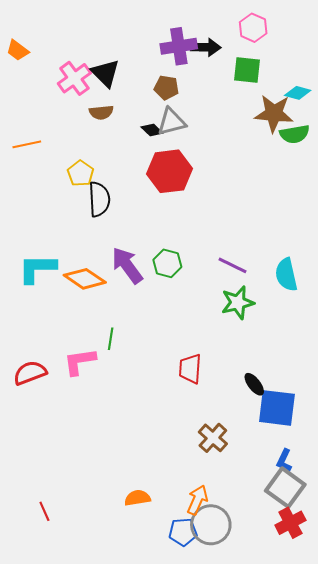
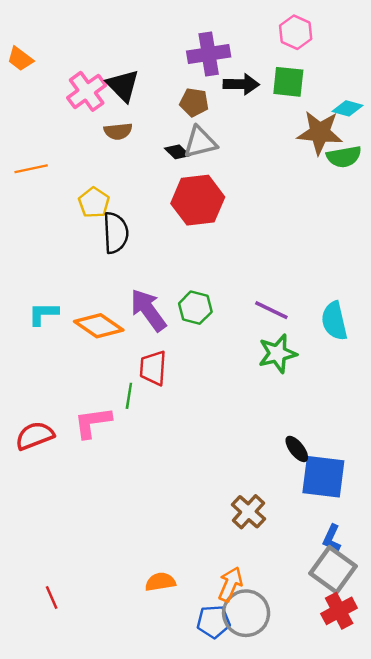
black arrow: (206, 47) -> (241, 84), moved
cyan L-shape: (37, 268) -> (43, 314), size x0.7
red trapezoid: (190, 369) -> (153, 368), moved

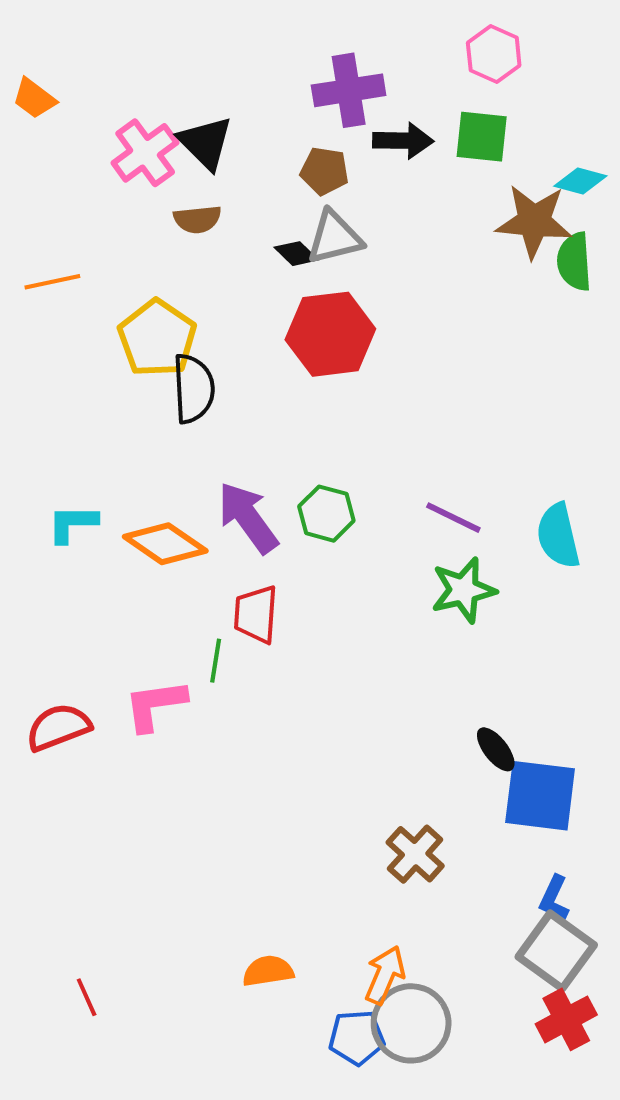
green semicircle: (344, 157) -> (574, 262), turned 96
yellow pentagon: (94, 203) -> (157, 338), size x1.5

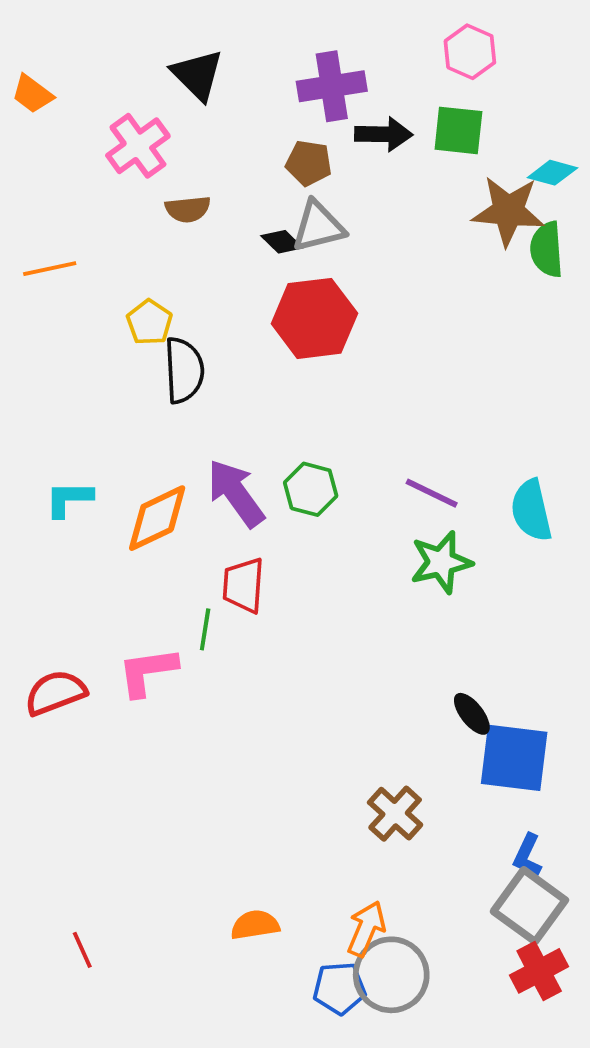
black triangle: (206, 143) -> (197, 75), moved
yellow pentagon: (157, 338) -> (149, 322), size x0.6
orange diamond: (165, 544) -> (157, 518), turned -60

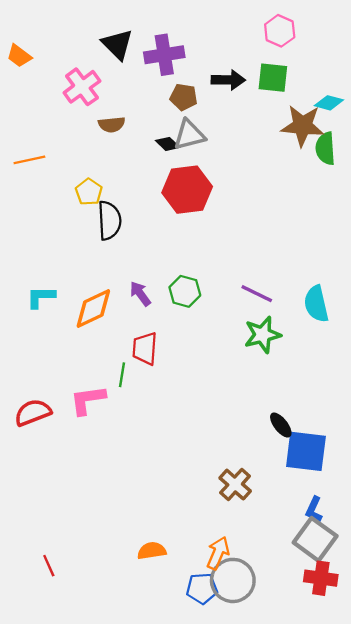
purple cross: (332, 86) -> (164, 55), moved
purple arrow: (236, 493) -> (140, 294), size x0.6
red cross: (539, 971) -> (321, 578), turned 36

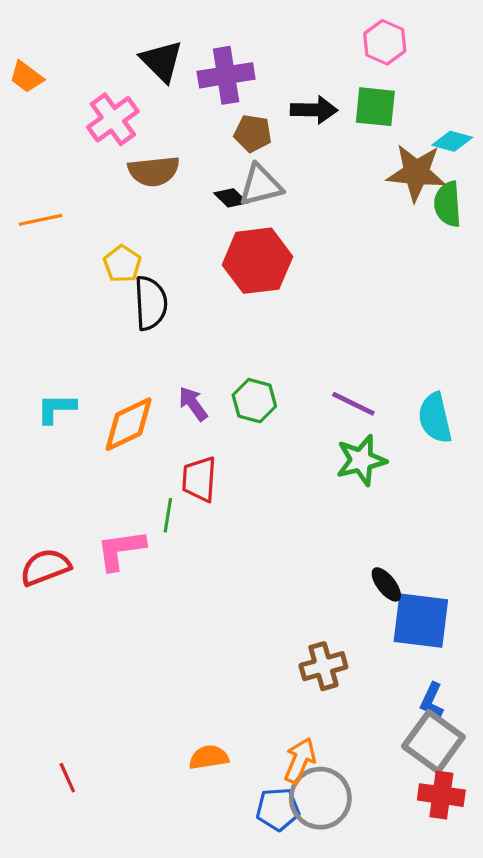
brown semicircle: (112, 124) -> (154, 171), size x1.4
brown cross: (235, 484) -> (323, 666), turned 32

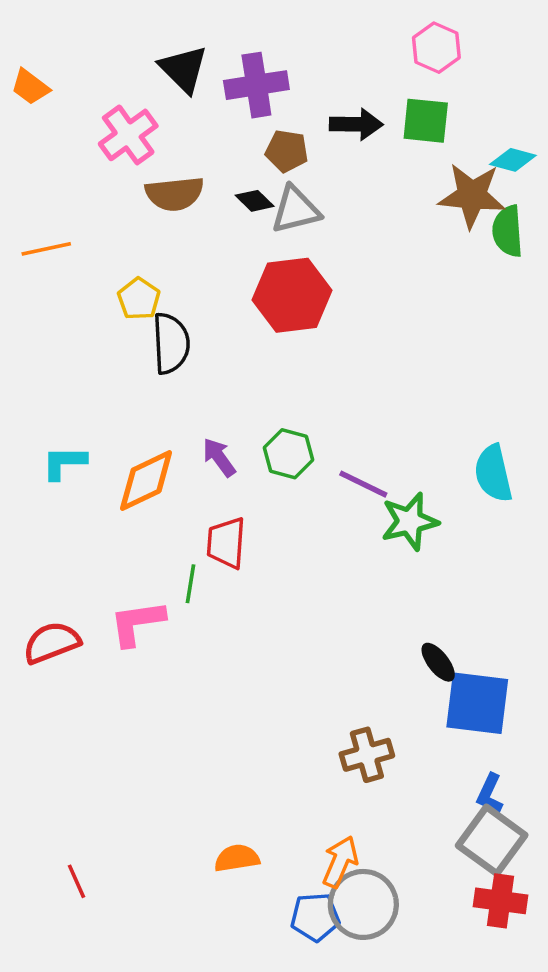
black diamond: (231, 198) -> (255, 201), moved
purple line: (353, 404) -> (363, 484), moved

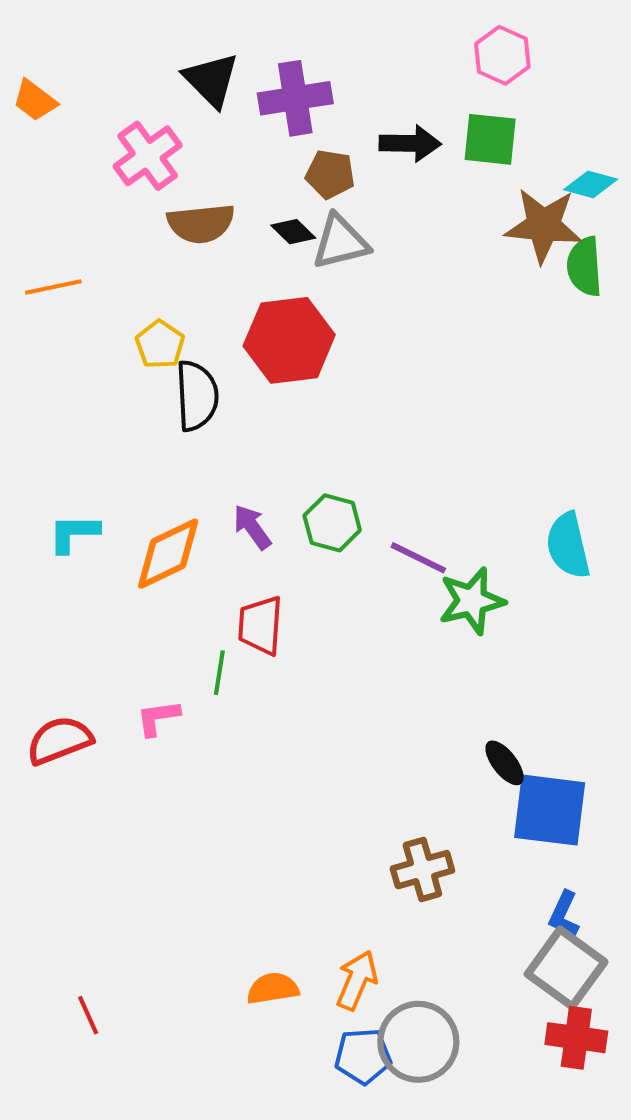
red hexagon: (292, 295) -> (289, 340), moved
pink L-shape: (137, 623) -> (158, 718), size x0.7
orange arrow: (340, 862) -> (357, 980), moved

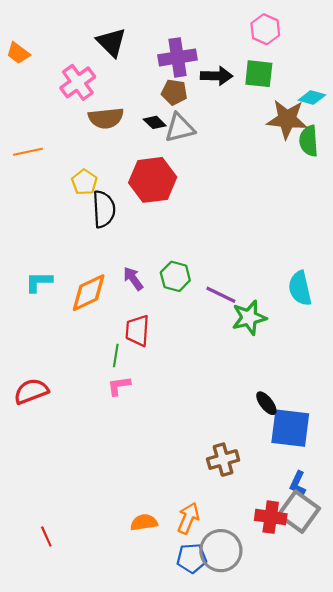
purple cross: (295, 98) -> (178, 57), moved
pink L-shape: (158, 718) -> (119, 386), moved
red cross: (576, 1038) -> (271, 517), moved

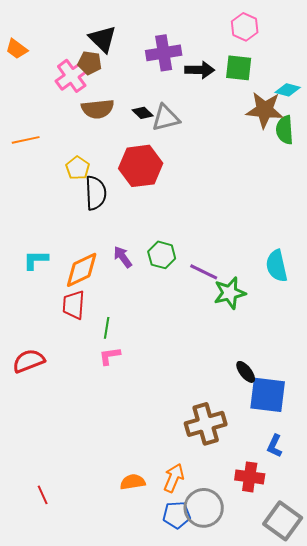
brown pentagon: (174, 92) -> (90, 63), moved
red trapezoid: (137, 331) -> (74, 305), moved
brown cross: (223, 460) -> (206, 424), size x1.4
gray square: (299, 512) -> (283, 521), moved

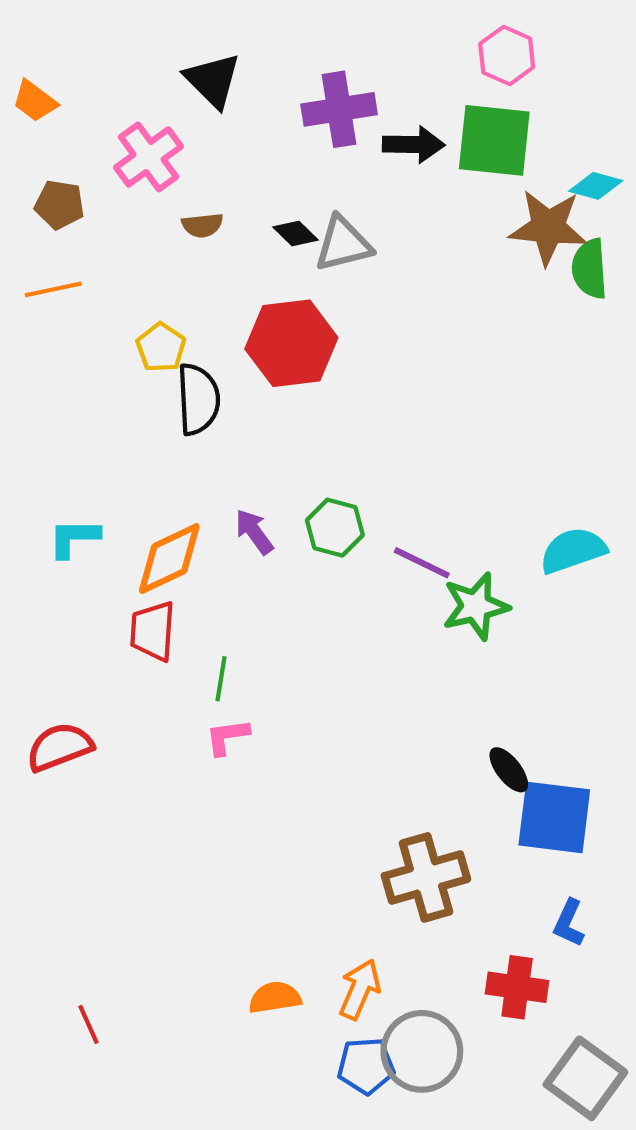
brown pentagon: (90, 63) -> (59, 205), moved
green square: (239, 68) -> (494, 140), size x1.4
brown semicircle: (98, 109) -> (202, 225), size x0.6
cyan semicircle: (277, 266) -> (573, 550), turned 84

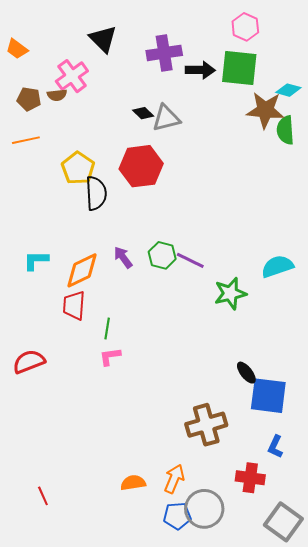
brown semicircle: (202, 225) -> (57, 95), moved
yellow pentagon: (161, 347) -> (78, 168), size x1.4
purple line: (422, 563) -> (190, 260), moved

